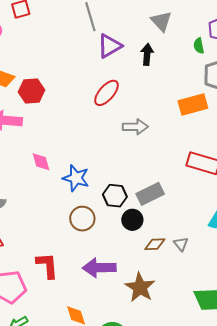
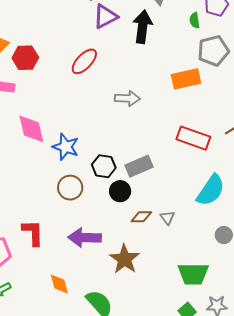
black arrow: (147, 54) -> (143, 27), size x1.5
red ellipse: (107, 93) -> (84, 61), moved
pink diamond: (41, 162) -> (31, 129), size x1.5

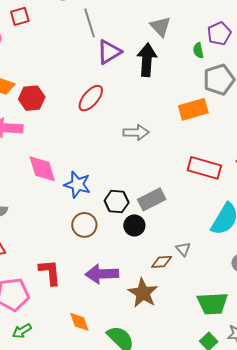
brown diamond: (141, 217) -> (162, 262), moved

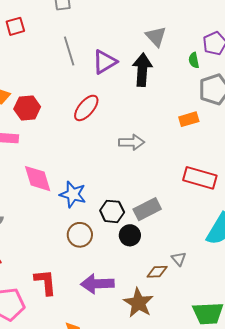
gray line: (90, 23) -> (69, 51), moved
orange rectangle: (193, 109) -> (189, 119), size x0.7

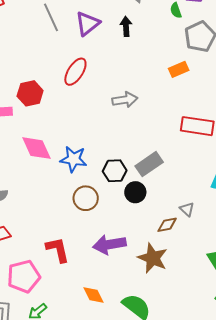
black arrow: (142, 70) -> (126, 26), size x0.6
red hexagon: (27, 108) -> (30, 93), moved

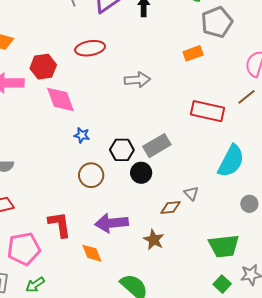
red ellipse: (75, 72) -> (90, 48), turned 44
pink diamond: (36, 148) -> (60, 99), moved
blue star: (73, 159) -> (82, 135), size x0.6
brown star: (153, 258) -> (154, 240), size x0.7
orange diamond: (93, 295) -> (92, 253), moved

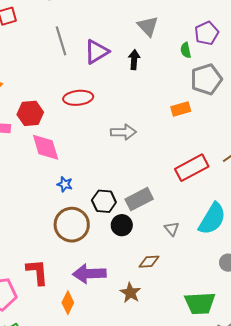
red rectangle: (208, 111) -> (192, 168), turned -44
brown circle: (91, 175) -> (72, 225), size x1.4
gray triangle: (191, 193) -> (172, 229), moved
orange diamond: (92, 253) -> (68, 303), turned 45

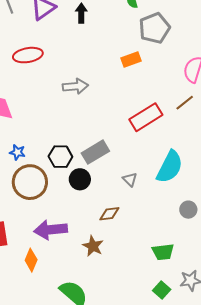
blue star: (65, 184) -> (17, 152), moved
green trapezoid: (200, 303) -> (163, 252), size x0.7

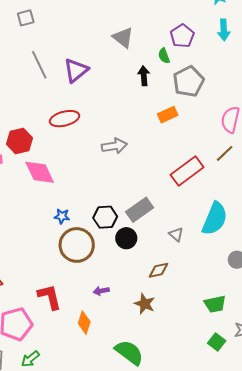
black arrow: (81, 13) -> (144, 76), moved
purple arrow: (51, 230) -> (101, 291), size x0.5

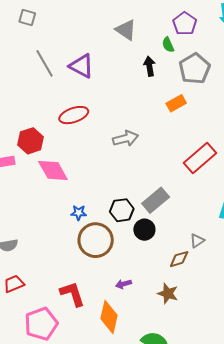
gray square: (26, 18) -> (27, 18), turned 36
purple triangle: (76, 70) -> (81, 66), turned -48
gray triangle: (176, 234) -> (197, 241), moved, turned 49
orange diamond: (84, 323) -> (109, 317), size x1.4

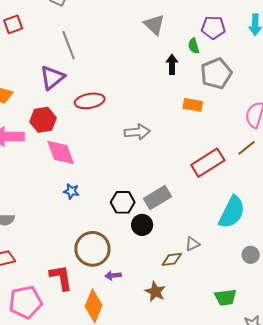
purple pentagon: (185, 24) -> (213, 28), turned 30
purple triangle: (81, 66) -> (52, 78), moved, turned 44
orange rectangle: (176, 103) -> (193, 105), turned 30
blue star: (79, 213) -> (71, 191), moved
brown circle: (96, 240) -> (92, 249), moved

